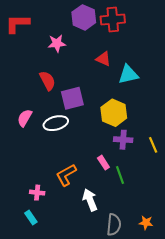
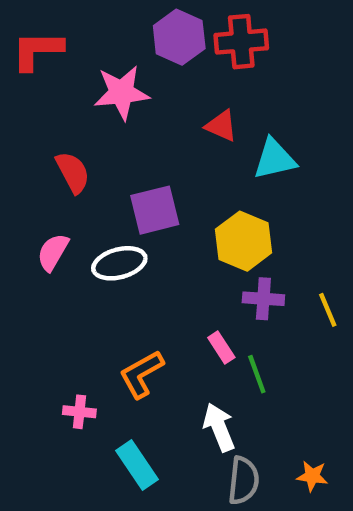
pink star: (57, 43) -> (122, 93), size x1.4
red semicircle: (47, 81) -> (73, 172), moved
white arrow: (90, 200) -> (219, 427), moved
cyan rectangle: (31, 217) -> (137, 465), moved, size x1.5

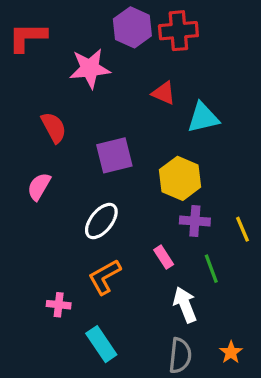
white ellipse: (119, 263) -> (101, 221), moved, turned -36
green line: (257, 374) -> (211, 269), moved
white arrow: (219, 427) -> (185, 305), moved
orange star: (312, 476) -> (231, 352), turned 30

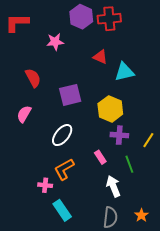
pink star: (90, 68) -> (55, 42), size x0.7
yellow line: (242, 229) -> (148, 140), turned 56
pink cross: (59, 305) -> (45, 185), moved

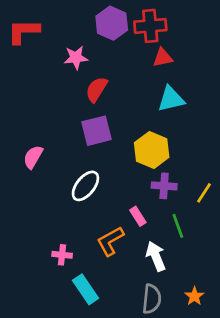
red triangle: (100, 57) -> (163, 58), moved, turned -35
red semicircle: (33, 78) -> (96, 89), moved, turned -120
orange L-shape: (64, 169) -> (110, 241), moved

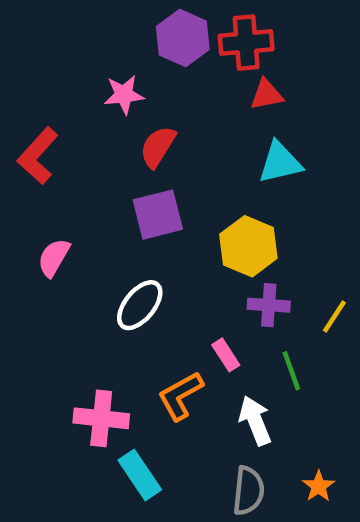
red L-shape: (23, 31) -> (38, 156), moved, turned -48
pink cross: (62, 255) -> (101, 418), size x1.6

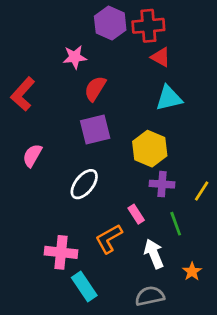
red triangle: (266, 95) -> (161, 57), turned 40
orange star: (319, 486) -> (192, 271), moved
gray semicircle: (248, 491) -> (150, 296), turned -108

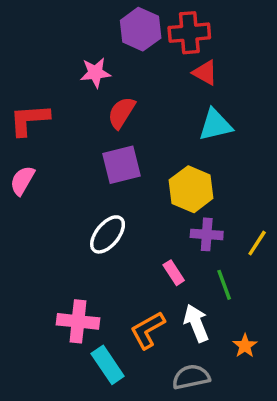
red L-shape: (23, 94) -> (29, 120), turned 44
pink semicircle: (32, 155) -> (22, 181), moved
orange L-shape: (109, 239) -> (148, 330), moved

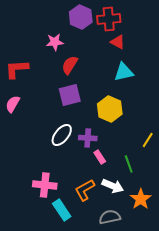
purple cross: (207, 234) -> (88, 138), moved
white arrow: (196, 323) -> (113, 186), turned 135
orange star: (245, 346) -> (141, 199), size x1.5

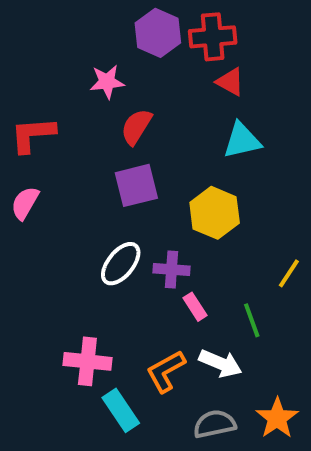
orange star: (141, 199) -> (277, 418), moved

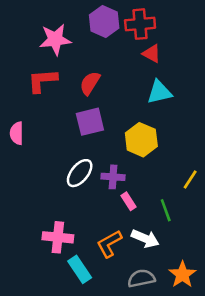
pink star: (107, 82) -> (55, 39), moved, size x1.4
red L-shape: (33, 135) -> (42, 81), moved
pink semicircle: (25, 203) -> (17, 133), turned -30

